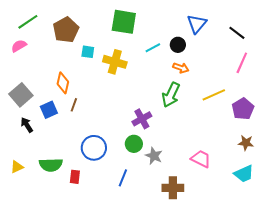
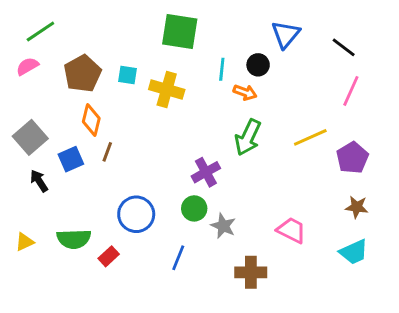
brown pentagon: (66, 30) -> (83, 74), moved
cyan line: (153, 48) -> (222, 69), turned -56
orange arrow: (181, 68) -> (245, 92), moved
red rectangle: (75, 177) -> (109, 256), turned 40

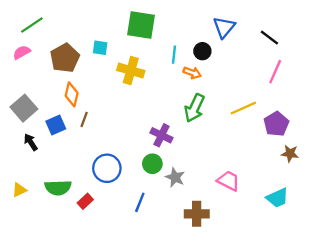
cyan square: (127, 75) -> (100, 48), moved
purple cross: (206, 172) -> (161, 135), turned -35
brown star: (357, 207) -> (290, 153), moved

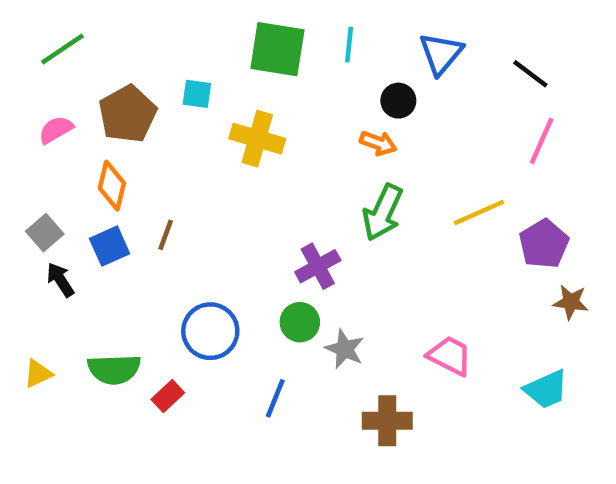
pink semicircle: (22, 52) -> (56, 130), moved
cyan line: (174, 55) -> (349, 45), moved
orange diamond: (72, 94) -> (112, 186), moved
gray square: (24, 108) -> (45, 233), moved, size x0.7
purple cross: (161, 135) -> (318, 266), turned 35

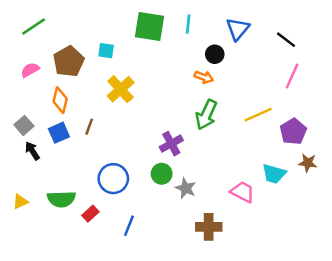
yellow cross: (257, 139) -> (121, 89), moved, turned 32
cyan trapezoid: (546, 389) -> (274, 174), moved, turned 40
blue line: (275, 398) -> (129, 226), moved

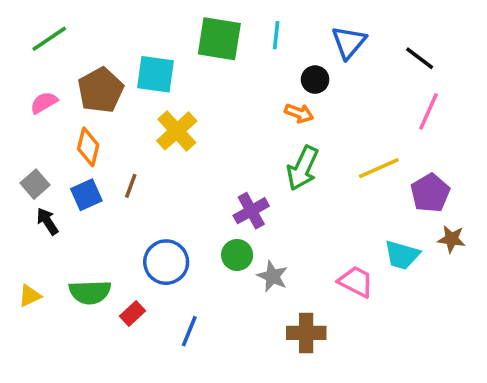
cyan square: (106, 51) -> (156, 74), size x1.6

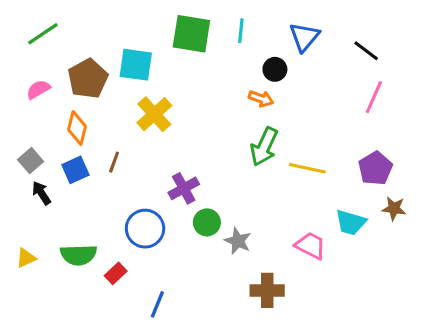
yellow line: (379, 168) -> (307, 168), moved, turned 36
purple cross: (251, 211) -> (184, 188), moved
blue line: (189, 331) -> (157, 304), moved

